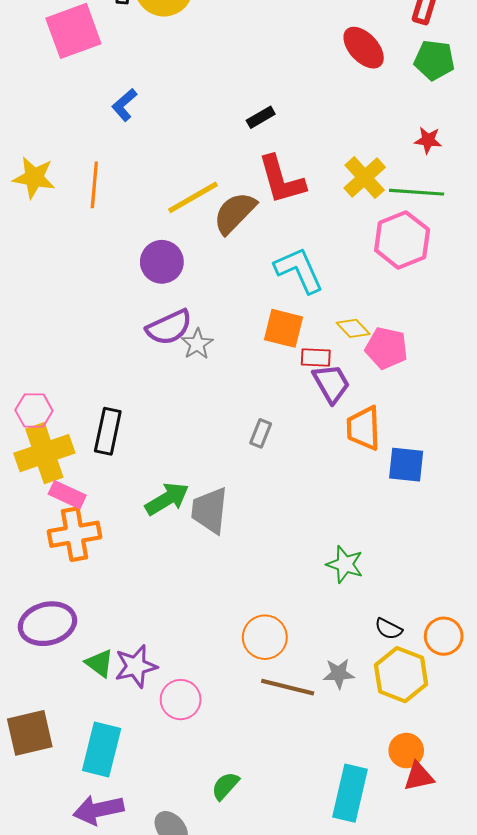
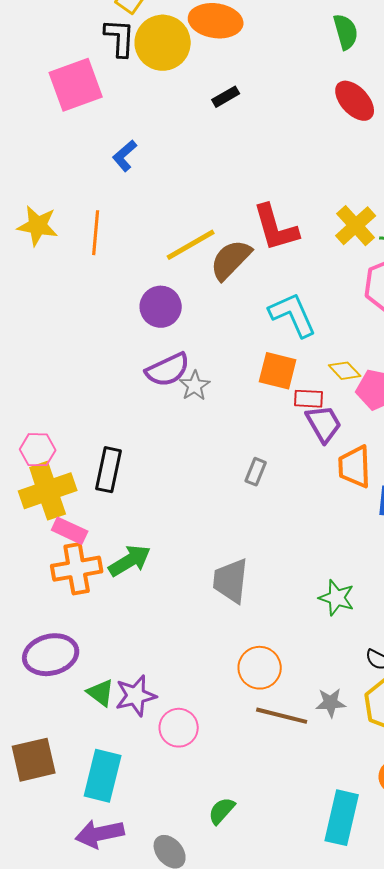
black rectangle: (261, 117) -> (226, 97), moved
green arrow: (167, 499) -> (130, 561), moved
gray trapezoid: (210, 510) -> (231, 581), moved

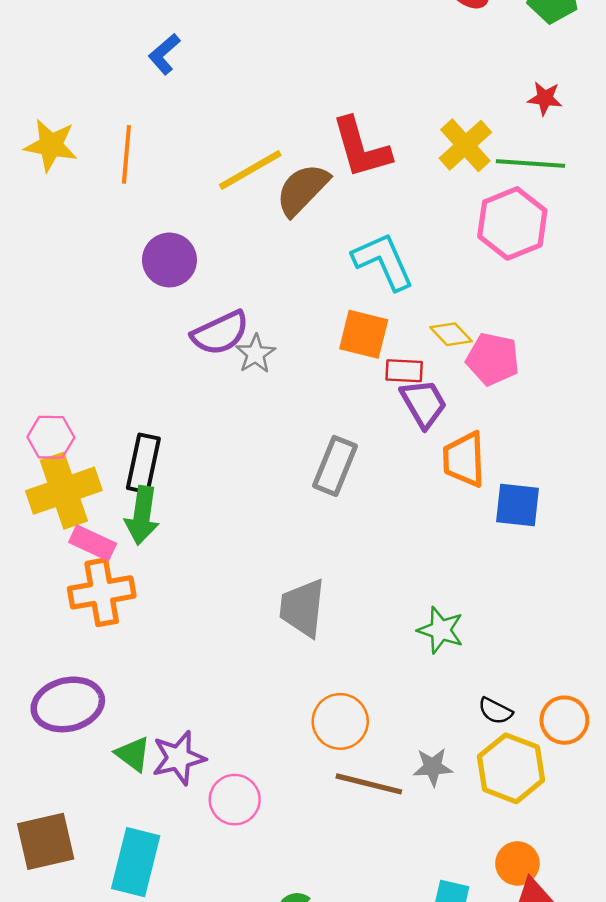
purple circle: (161, 307) -> (169, 260), moved
gray rectangle: (256, 472) -> (335, 466), size x1.6
green arrow: (130, 561) -> (142, 515), moved, turned 129

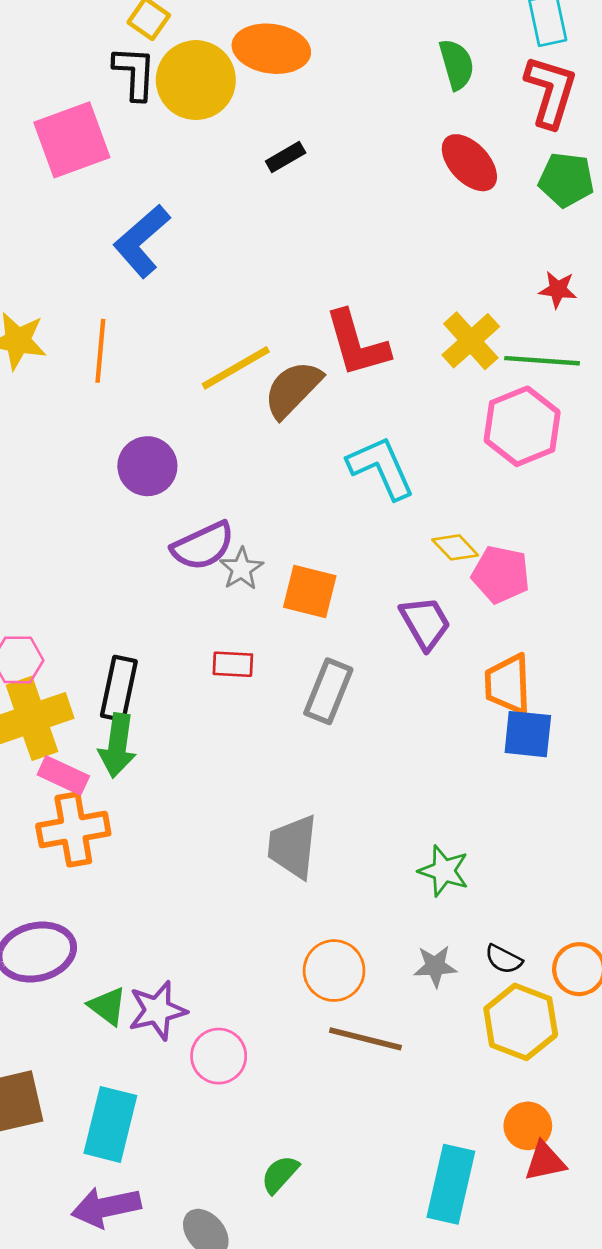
blue L-shape: (164, 54) -> (142, 241), size x1.6
orange square: (364, 334) -> (310, 592), moved
red rectangle: (404, 371) -> (233, 664), moved
orange trapezoid: (464, 459) -> (508, 684), moved
gray star: (433, 767) -> (435, 966), moved

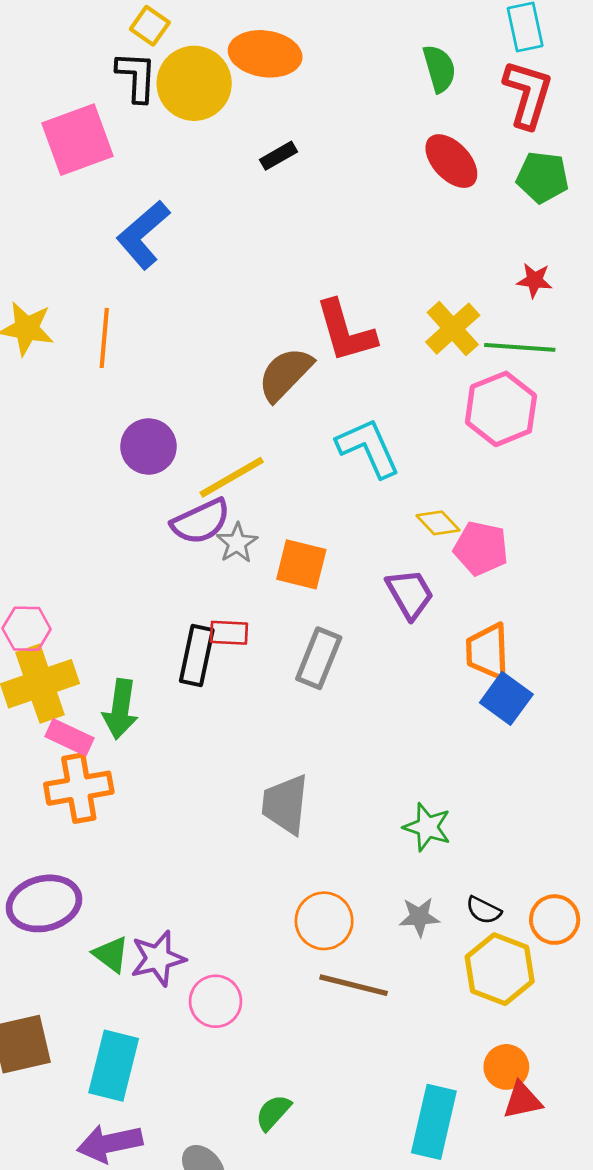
yellow line: (236, 368) -> (232, 477), moved
black rectangle: (119, 688) -> (197, 656), moved
blue square: (528, 734) -> (506, 698), turned 30

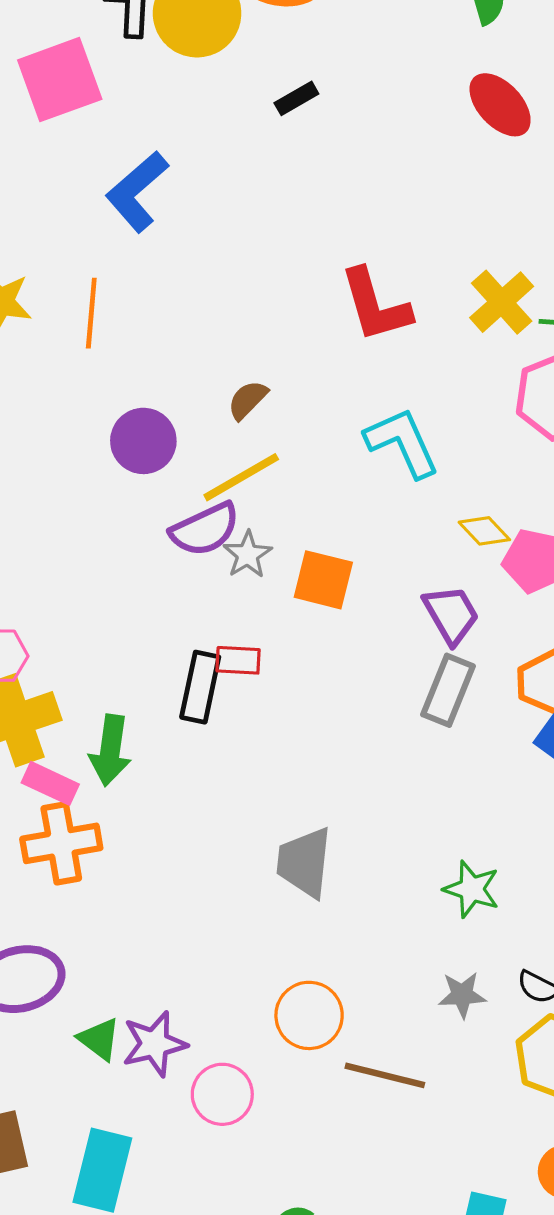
brown semicircle: (285, 374) -> (248, 400), moved, size x0.6
gray rectangle: (319, 658) -> (448, 690), moved
orange circle: (324, 921) -> (309, 1015), moved

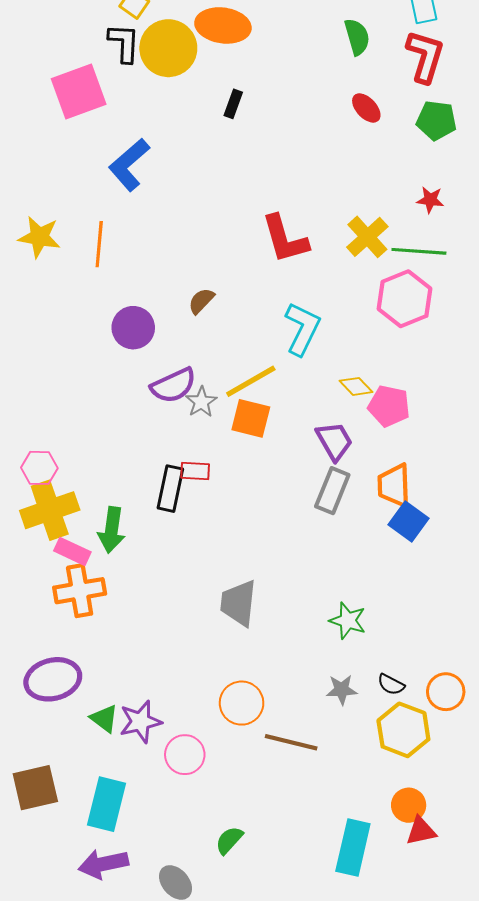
black rectangle: (296, 98) -> (233, 104), turned -40
red ellipse: (500, 105) -> (366, 108), size x0.7
cyan L-shape: (402, 443) -> (302, 329), turned 50
yellow line: (241, 477) -> (251, 381), moved

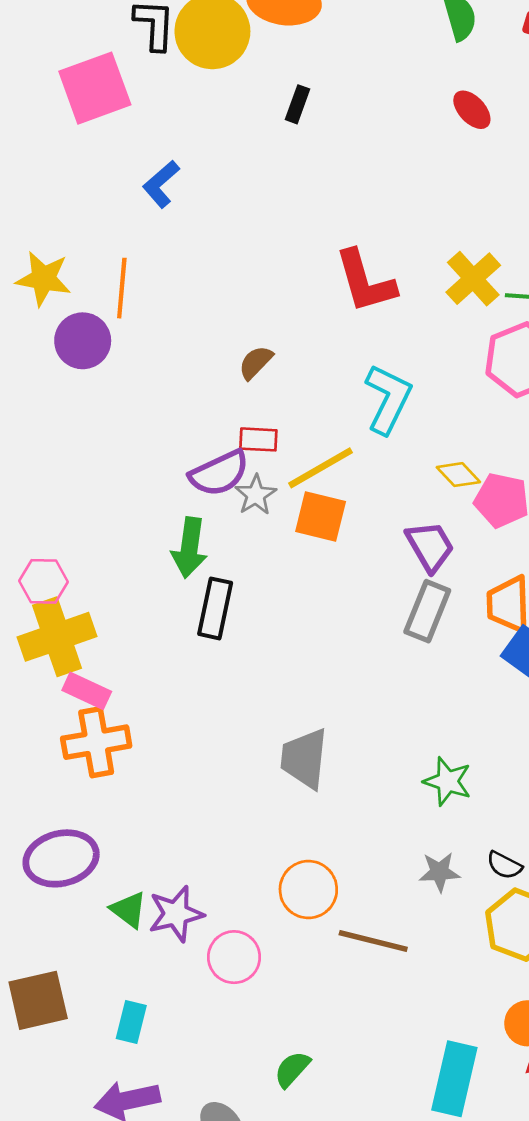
blue L-shape: (129, 165) -> (161, 184), size x0.7
purple circle: (133, 328) -> (83, 341), moved
red rectangle: (195, 471) -> (258, 439), moved
green arrow: (112, 530) -> (189, 548), moved
cyan rectangle: (106, 804) -> (131, 1022), size x0.6

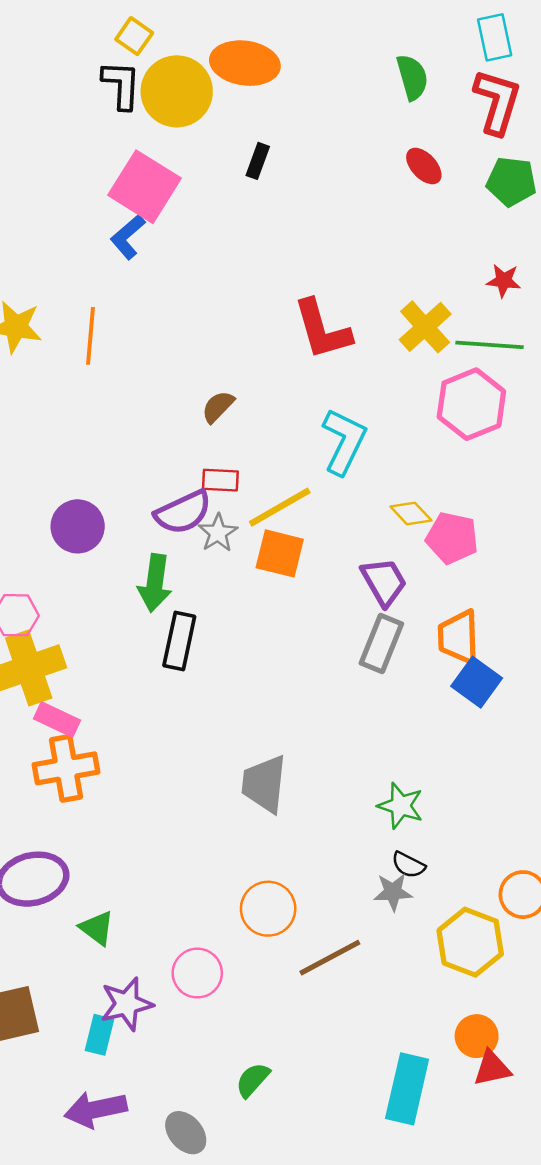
pink square: (95, 88) -> (145, 187), moved, turned -38
purple circle: (83, 341) -> (78, 526), moved
black semicircle: (504, 865) -> (408, 865), moved
purple star: (176, 914) -> (127, 1004), moved
brown line: (373, 941) -> (330, 958), turned -42

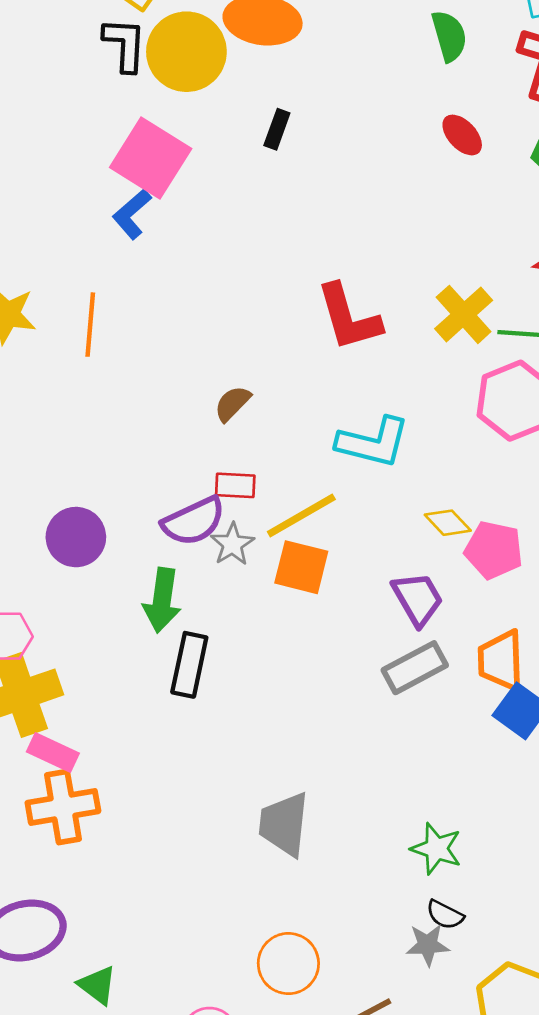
cyan L-shape: (344, 441) -> (373, 442), turned 78
gray rectangle: (381, 644) -> (415, 668), turned 40

